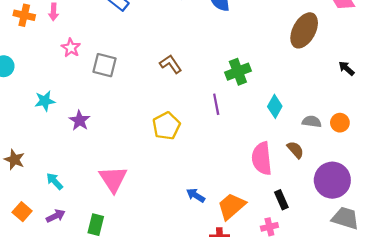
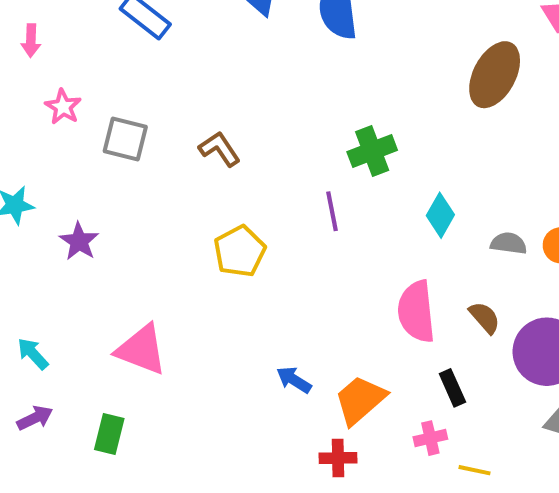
brown L-shape: (171, 64) -> (220, 149), moved
brown semicircle: (295, 150) -> (485, 318), moved
pink triangle: (113, 179) -> (141, 350), turned -36

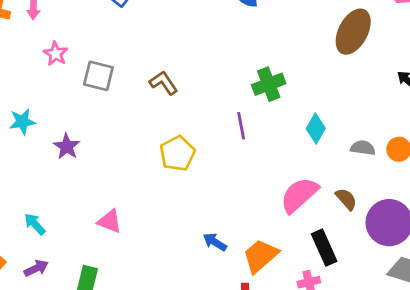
pink semicircle: (416, 312) -> (299, 195), turned 54
pink triangle: (141, 350) -> (110, 221), size x0.7
black rectangle: (452, 388) -> (324, 248), size x1.4

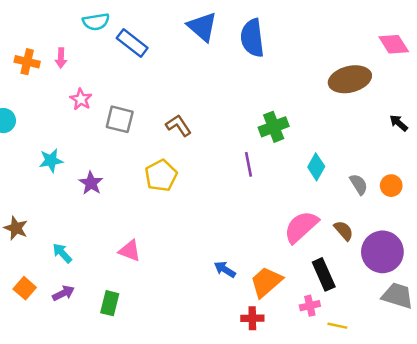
brown ellipse: (353, 32) -> (350, 79), turned 48
gray semicircle: (363, 148) -> (359, 184), turned 50
yellow pentagon: (177, 153) -> (161, 176), moved

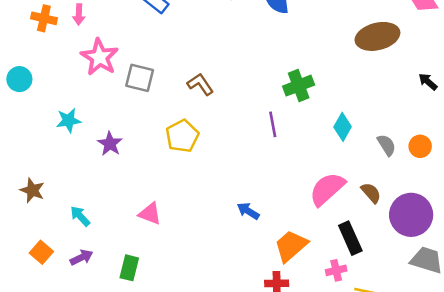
pink star: (81, 99) -> (100, 57), size x1.6
blue arrow: (225, 269) -> (248, 211), moved

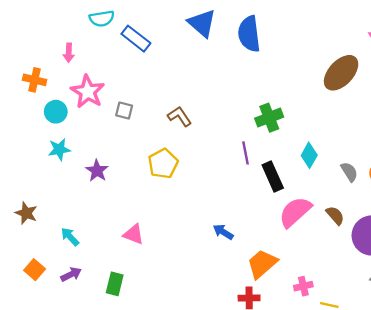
orange cross: (44, 18) -> (35, 80), moved
brown ellipse: (377, 36) -> (341, 73), turned -33
gray square: (140, 78) -> (124, 111), size x0.7
cyan circle: (19, 79) -> (56, 112), moved
black rectangle: (350, 238) -> (273, 177), moved

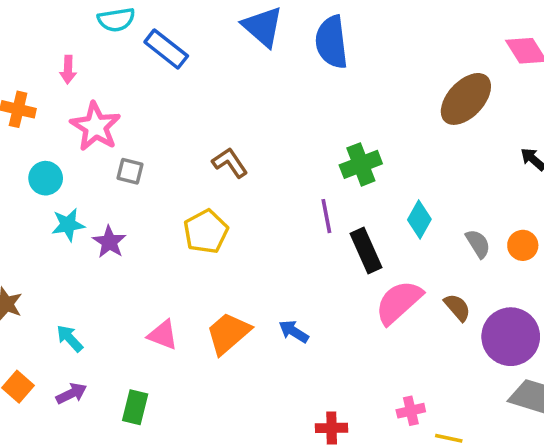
gray square: (124, 111) -> (130, 171), moved
cyan circle: (56, 112) -> (46, 178), moved
cyan star: (59, 149) -> (68, 225), moved
orange trapezoid: (262, 264) -> (228, 333), moved

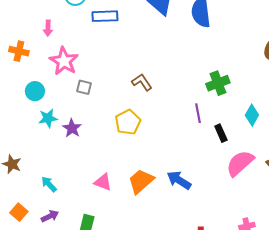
blue rectangle: (166, 49) -> (105, 16), turned -40
black rectangle: (366, 251) -> (221, 133), size x0.7
blue arrow: (294, 331) -> (179, 180), size x1.4

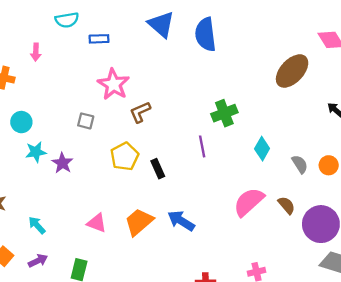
blue rectangle: (105, 16) -> (99, 39), size x0.7
pink star: (64, 61) -> (113, 84), moved
brown L-shape: (142, 82) -> (140, 112), turned -80
gray square: (84, 87) -> (86, 121), moved
black rectangle: (221, 133) -> (158, 169), moved

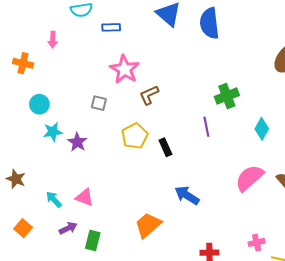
orange trapezoid: (139, 222) -> (148, 225), moved
pink triangle: (97, 223) -> (84, 197), moved
purple arrow: (38, 261) -> (68, 228), moved

